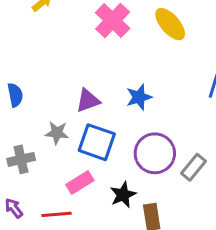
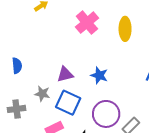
yellow ellipse: (170, 24) -> (125, 29), turned 35
blue star: (139, 97) -> (99, 75), turned 30

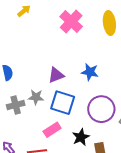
gray cross: (17, 109) -> (16, 105), moved

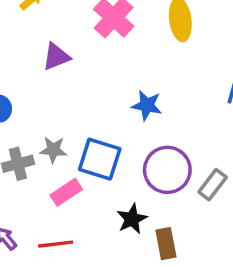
purple triangle: (56, 75) -> (56, 57), moved
pink rectangle: (52, 130) -> (66, 192), moved

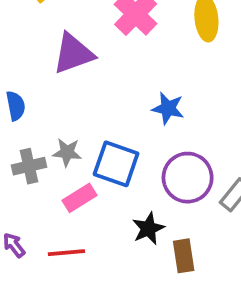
purple triangle: (56, 57) -> (73, 54), size x1.4

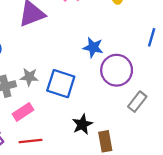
purple circle: (188, 178) -> (117, 70), moved
pink rectangle: (79, 198) -> (23, 112), moved

